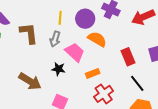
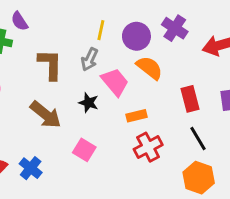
brown L-shape: (29, 33) -> (50, 64), moved

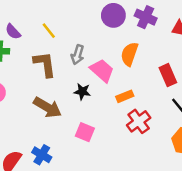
yellow line: (101, 30) -> (49, 31), moved, turned -42
purple circle: (136, 36) -> (113, 15), moved
orange semicircle: (149, 68) -> (129, 54), turned -100

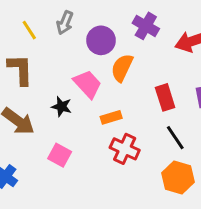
purple circle: (113, 15) -> (101, 40), moved
gray arrow: (78, 55) -> (65, 23), moved
red cross: (139, 121) -> (125, 149), turned -35

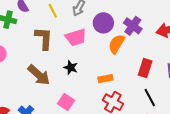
purple cross: (146, 26) -> (133, 26), moved
pink trapezoid: (87, 84) -> (76, 37), moved, turned 110
red rectangle: (165, 97) -> (145, 68), turned 30

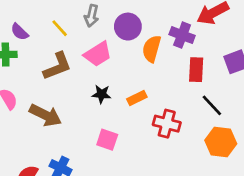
purple cross: (133, 26) -> (182, 35), moved
brown L-shape: (44, 38) -> (57, 66), turned 80
brown arrow: (39, 75) -> (45, 115), moved
orange rectangle: (105, 79) -> (137, 98), moved

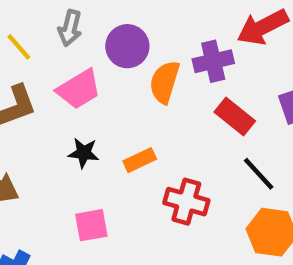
purple cross: (182, 35) -> (213, 61), turned -35
red rectangle: (196, 70) -> (235, 117), turned -55
pink square: (107, 140) -> (91, 225), turned -30

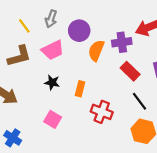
orange rectangle: (140, 160) -> (80, 89), turned -56
pink square: (91, 225) -> (53, 119), turned 36

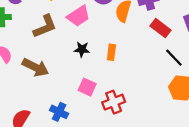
red cross: (102, 112) -> (114, 102), moved, turned -35
blue cross: (13, 138) -> (59, 112), moved

